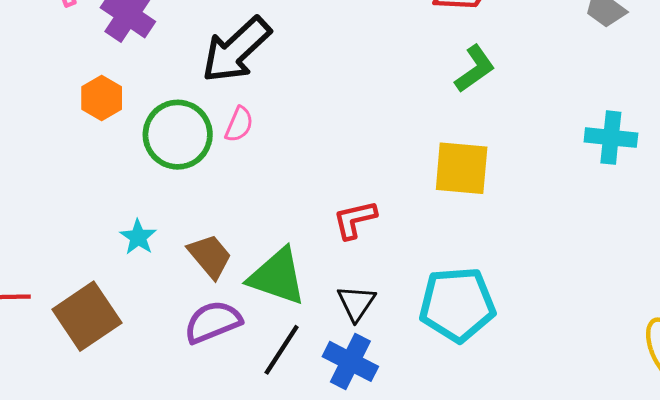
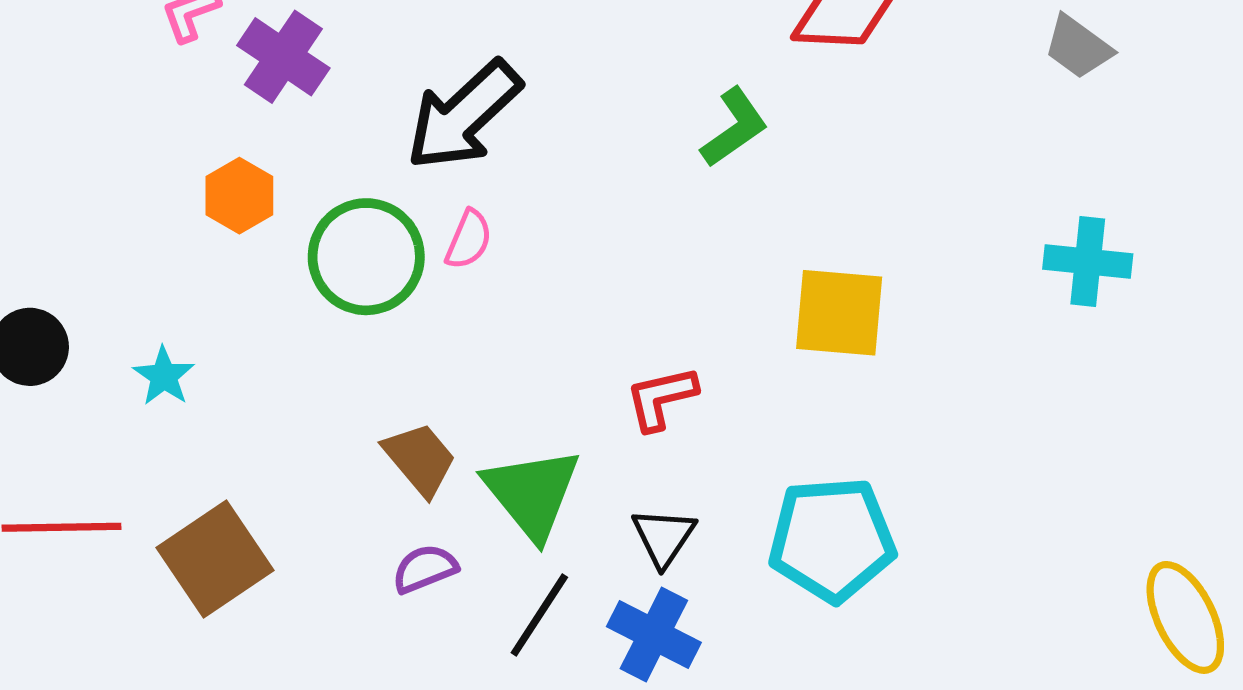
green L-shape: (475, 69) -> (734, 127), moved
cyan star: (138, 237) -> (164, 376), moved
green triangle: (277, 277) -> (532, 493), turned 32
purple semicircle: (213, 322) -> (425, 569), size x0.7

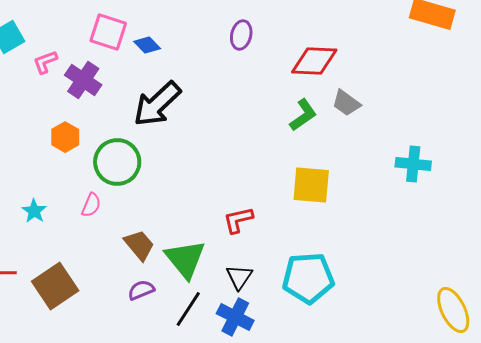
gray trapezoid: (1078, 47) -> (346, 103), moved
green L-shape: (734, 127) -> (303, 115), moved
pink semicircle: (469, 240) -> (91, 205), moved

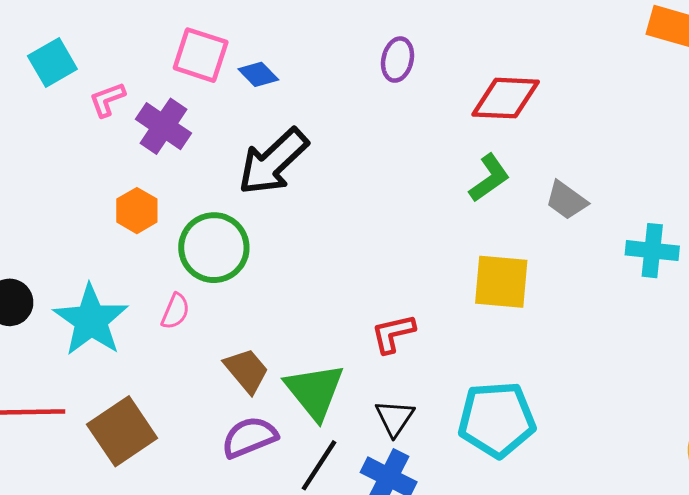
gray trapezoid: (346, 103) -> (566, 200), moved
cyan star: (34, 211) -> (91, 320), size x2.0
purple semicircle: (141, 290) -> (249, 437), size x1.4

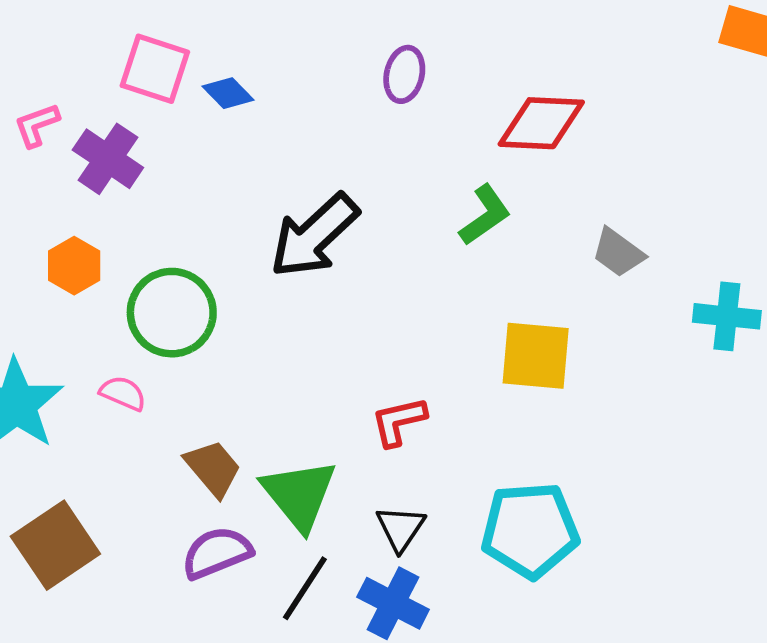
black arrow: (273, 162) -> (314, 236), moved
green L-shape: (489, 178) -> (485, 215), moved
pink semicircle: (175, 311) -> (123, 393), turned -90

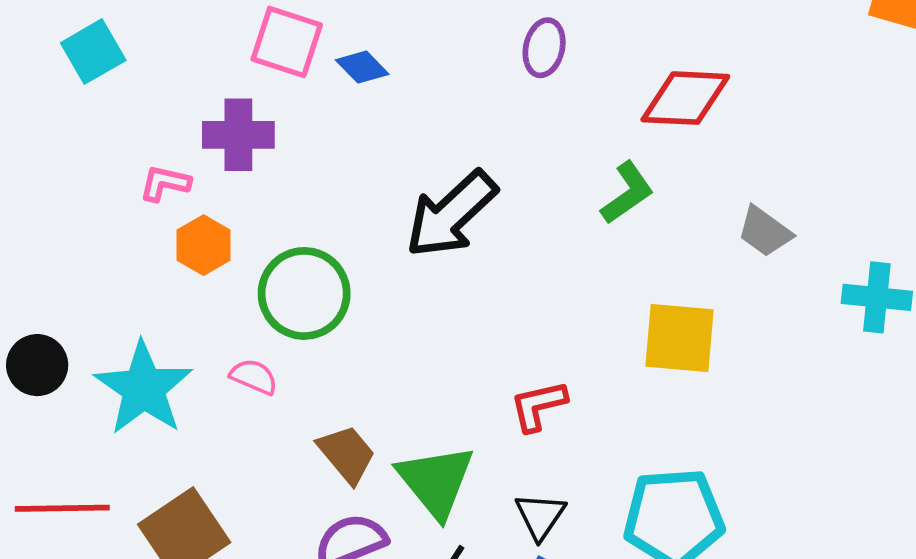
pink L-shape: (37, 125) -> (165, 183), moved, turned 33
purple cross: (108, 159) -> (238, 135), turned -34

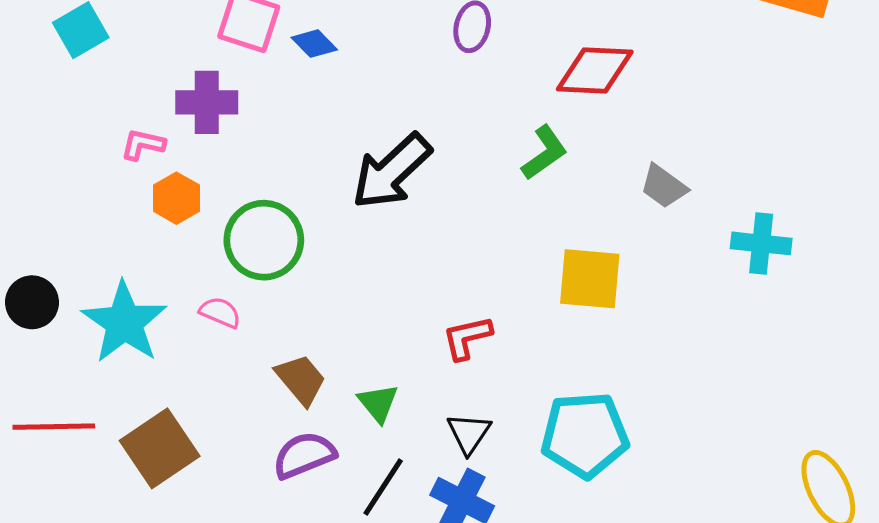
green triangle: (436, 481) -> (378, 403), size x0.6

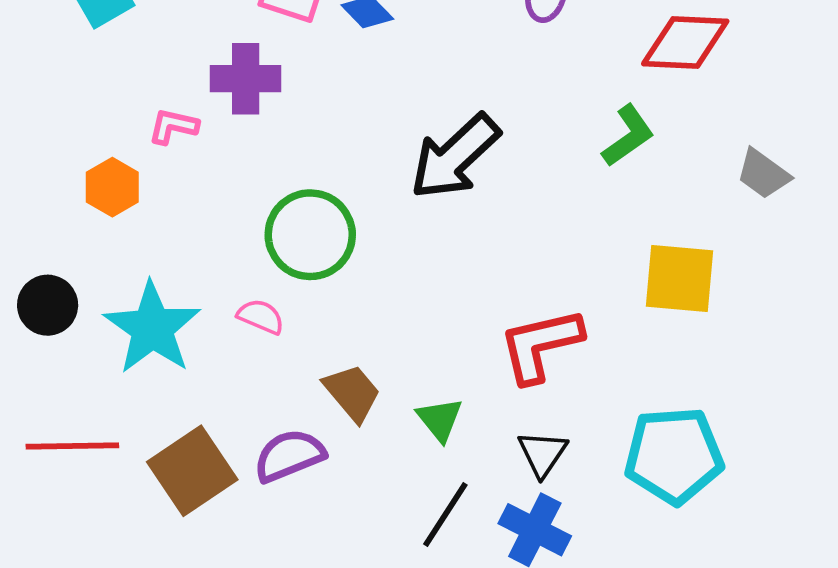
orange hexagon: (176, 198) -> (112, 187), moved
red L-shape: (467, 338) -> (541, 345), size x1.5
purple semicircle: (304, 455) -> (289, 456), moved

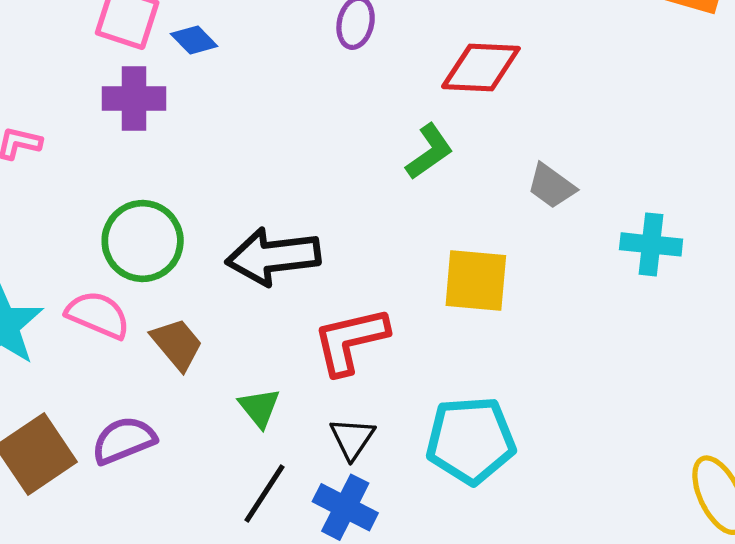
purple cross: (246, 79) -> (134, 98), moved
black arrow: (455, 157) -> (273, 256), moved, turned 36
pink semicircle: (261, 317) -> (98, 315), size x1.5
brown trapezoid: (352, 393) -> (177, 344), moved

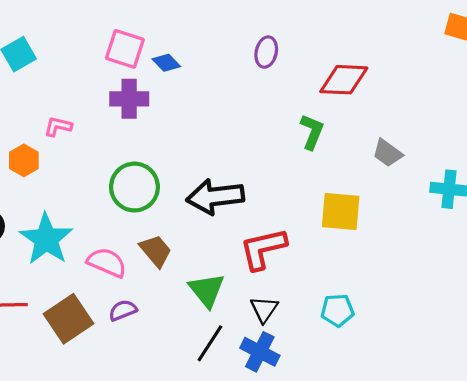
green L-shape: (429, 152) -> (312, 132), turned -33
pink semicircle: (98, 315) -> (107, 262), moved
green triangle: (259, 408) -> (207, 290), size x1.4
purple semicircle: (124, 440) -> (123, 310), size x0.7
cyan pentagon: (471, 440) -> (337, 310), size x0.6

